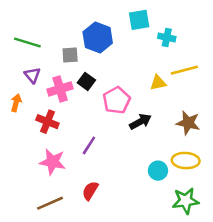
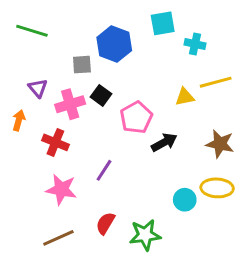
green line: (27, 43) -> (32, 31), moved
green star: (186, 201) -> (145, 235), moved

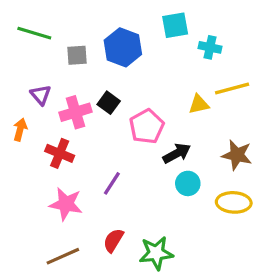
gray square: (82, 65) -> (77, 55), moved
cyan circle: (185, 200) -> (188, 183), moved

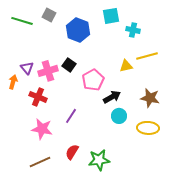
gray square: (77, 55) -> (49, 15), moved, turned 32
purple triangle: (41, 95) -> (27, 68), moved

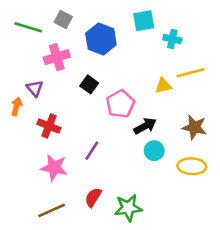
pink cross: (48, 71) -> (57, 57), moved

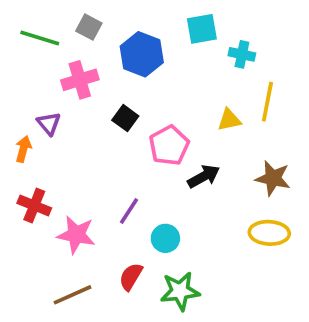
yellow line: (191, 73) -> (267, 102), turned -64
red cross: (49, 126) -> (34, 206), moved
cyan circle: (154, 151) -> (165, 238), moved

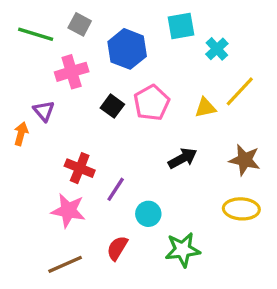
cyan cross: (242, 54) -> (217, 49), turned 35
yellow line: (267, 102) -> (240, 91), turned 32
pink pentagon: (169, 145) -> (152, 103), moved
red cross: (34, 206) -> (80, 168), moved
green star: (180, 291) -> (183, 250), moved

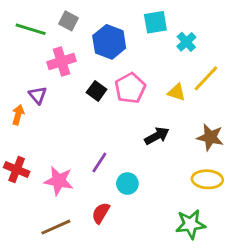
yellow triangle: (205, 108) -> (177, 92), turned 30
red cross: (80, 168) -> (17, 170), moved
green star: (183, 250) -> (191, 224), moved

